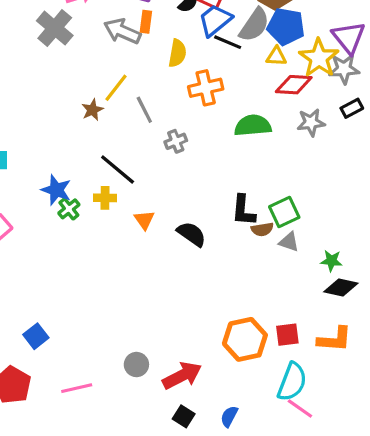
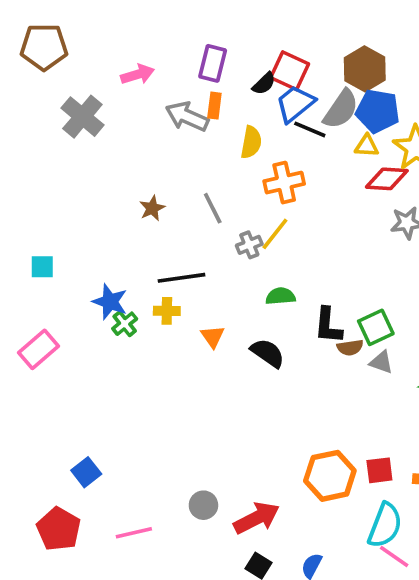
gray cross: (55, 28) -> (82, 117), moved
yellow line: (116, 88) -> (275, 234), moved
green semicircle: (253, 126) -> (280, 296), moved, size x0.7
black line: (118, 170) -> (181, 278), turned -48

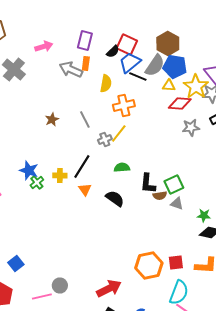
black line: (181, 278) -> (82, 166), moved, turned -50
gray circle: (203, 505) -> (60, 286), moved

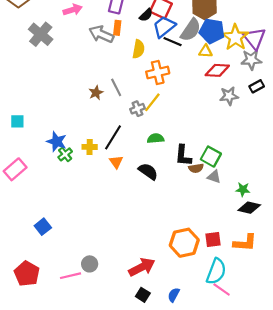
yellow star: (196, 86) -> (235, 37), moved
brown star: (52, 120) -> (96, 93), moved
green square: (174, 184) -> (211, 157), turned -36
blue square: (16, 264) -> (43, 227), moved

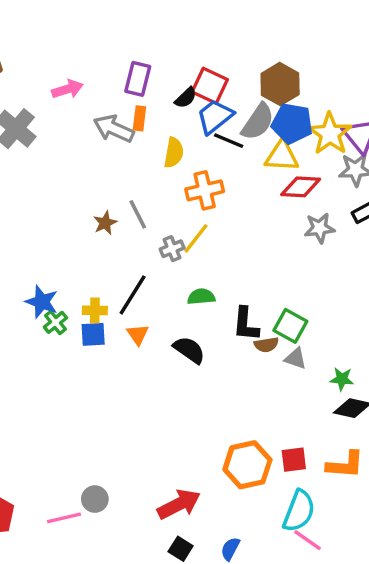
yellow triangle: (206, 51) -> (282, 156), size x1.5
blue square: (43, 227) -> (93, 334), moved, turned 35

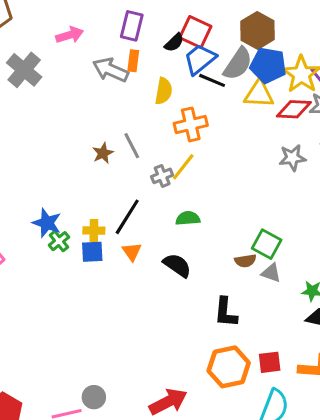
red diamond: (301, 187) -> (294, 109), moved
black L-shape: (246, 324) -> (226, 312), moved

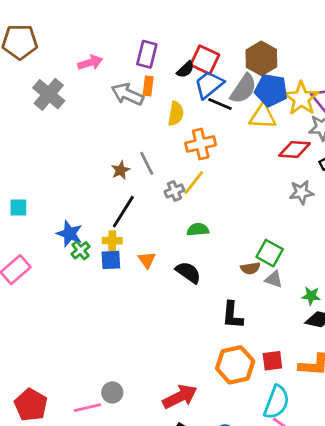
red diamond: (294, 109) -> (295, 150), moved
gray star: (292, 158) -> (301, 192), moved
black line: (127, 217) -> (123, 212), moved

